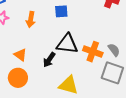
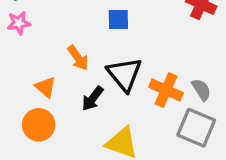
orange arrow: (31, 19) -> (78, 58), moved, turned -49
black triangle: (67, 44) -> (124, 74), turned 40

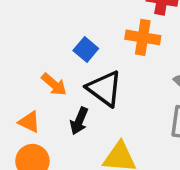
blue square: (118, 20) -> (86, 50), moved, turned -35
orange cross: (166, 90) -> (143, 37), moved

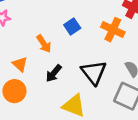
black triangle: (104, 89) -> (94, 72), moved

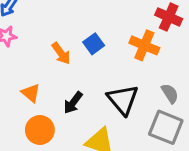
orange arrow: (44, 44) -> (61, 53), moved
orange circle: (14, 91) -> (40, 130), moved

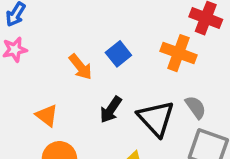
gray semicircle: (170, 93) -> (196, 107), moved
black arrow: (73, 103) -> (111, 110), moved

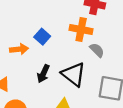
orange arrow: (80, 67) -> (19, 49), turned -48
gray semicircle: (196, 107) -> (97, 50), moved

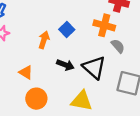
orange arrow: (19, 49) -> (44, 40), turned -70
black arrow: (43, 74) -> (65, 65), turned -98

